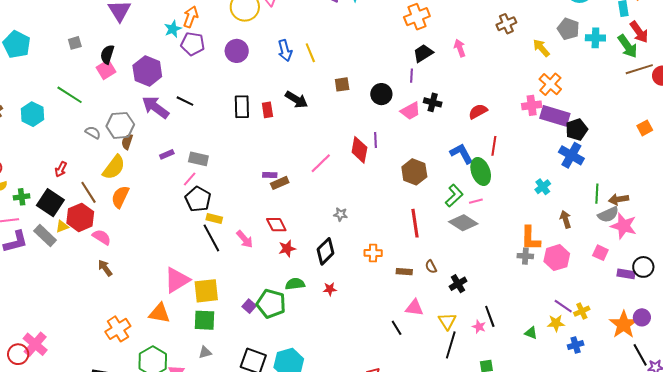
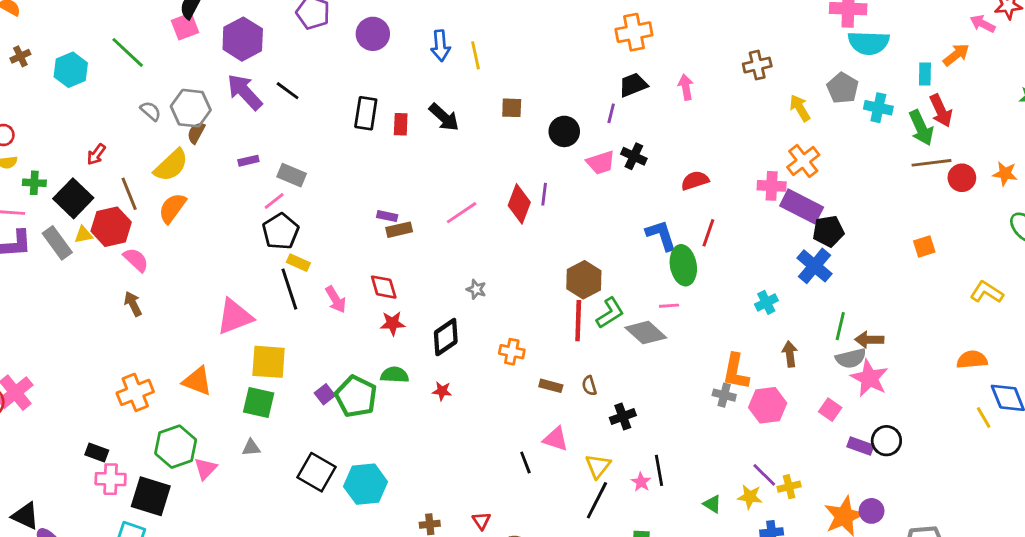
brown hexagon: (414, 172) -> (584, 280), moved
green L-shape: (454, 196) -> (610, 313), moved
pink triangle: (177, 280) -> (235, 317), moved

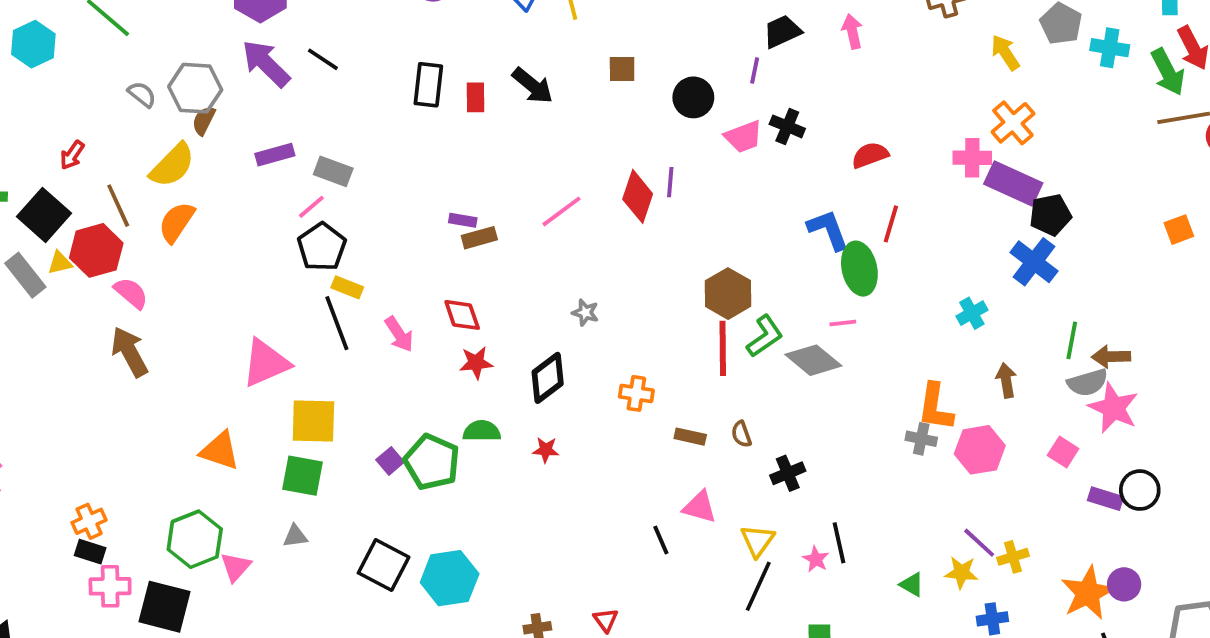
purple rectangle: (248, 161) -> (275, 155), size x1.4
brown arrow: (133, 304) -> (130, 352), size x1.5
orange cross: (135, 392) -> (89, 521), moved, size x0.7

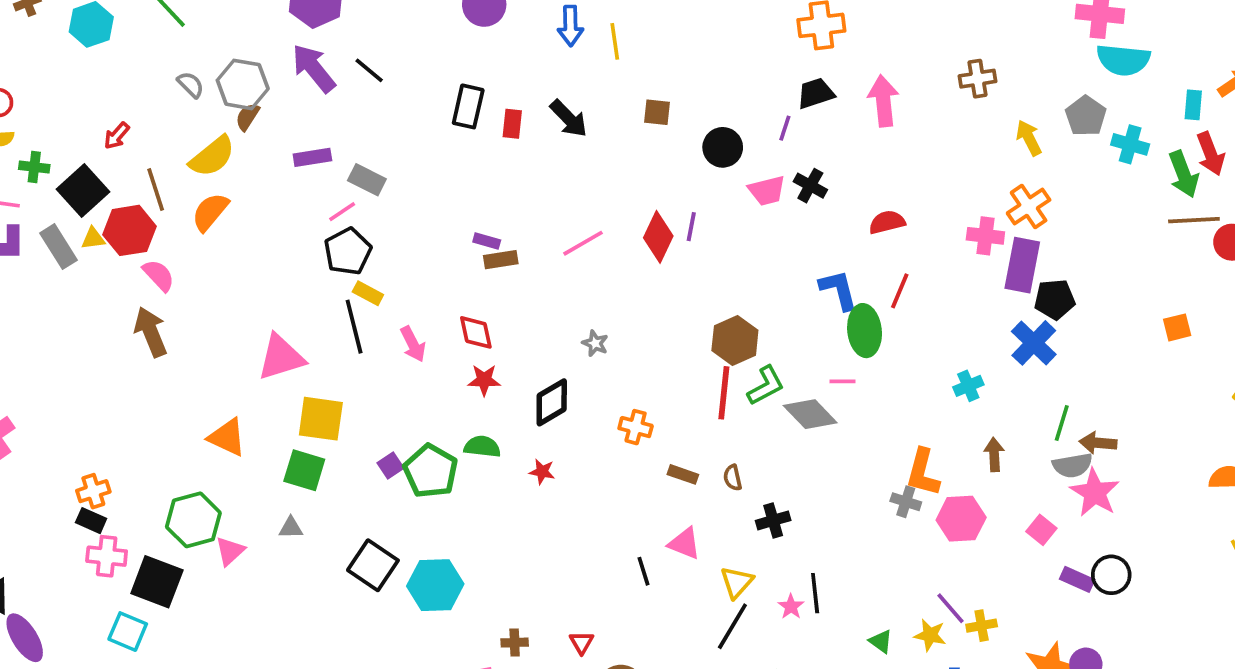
pink arrow: (852, 31) -> (883, 101), size x1.5
purple rectangle: (1013, 183) -> (1022, 265), turned 70

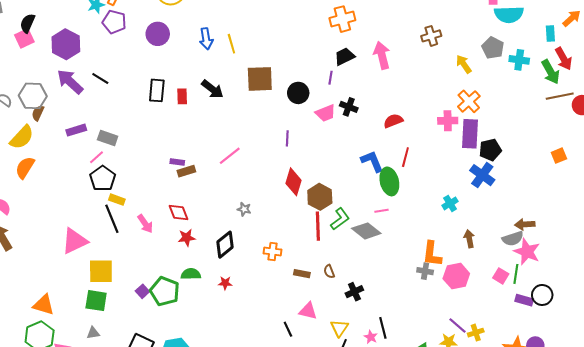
brown square: (657, 112) -> (260, 79), size x1.8
red diamond: (658, 237) -> (293, 182), moved
green line: (1062, 423) -> (516, 274), moved
orange triangle: (227, 437) -> (44, 305), moved

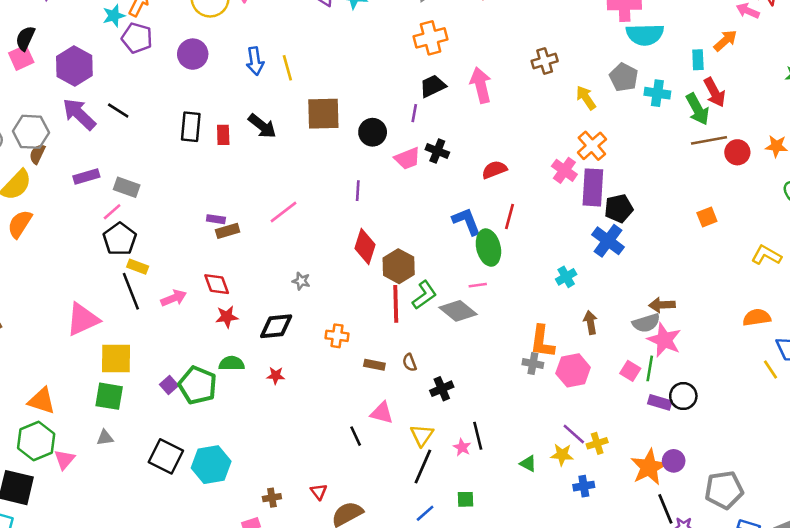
pink cross: (448, 121) -> (564, 170), turned 36
pink arrow: (145, 224) -> (174, 298), turned -78
black diamond: (225, 245) -> (276, 326), turned 32

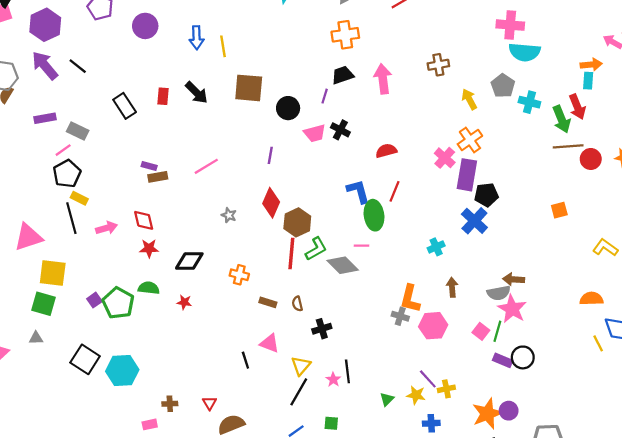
orange arrow: (725, 40) -> (591, 65), turned 30
cyan rectangle: (698, 60) -> (588, 81), moved
black rectangle: (191, 127) -> (125, 106), moved, turned -45
gray star: (301, 281) -> (229, 215), moved
green triangle: (528, 463) -> (387, 399), turned 40

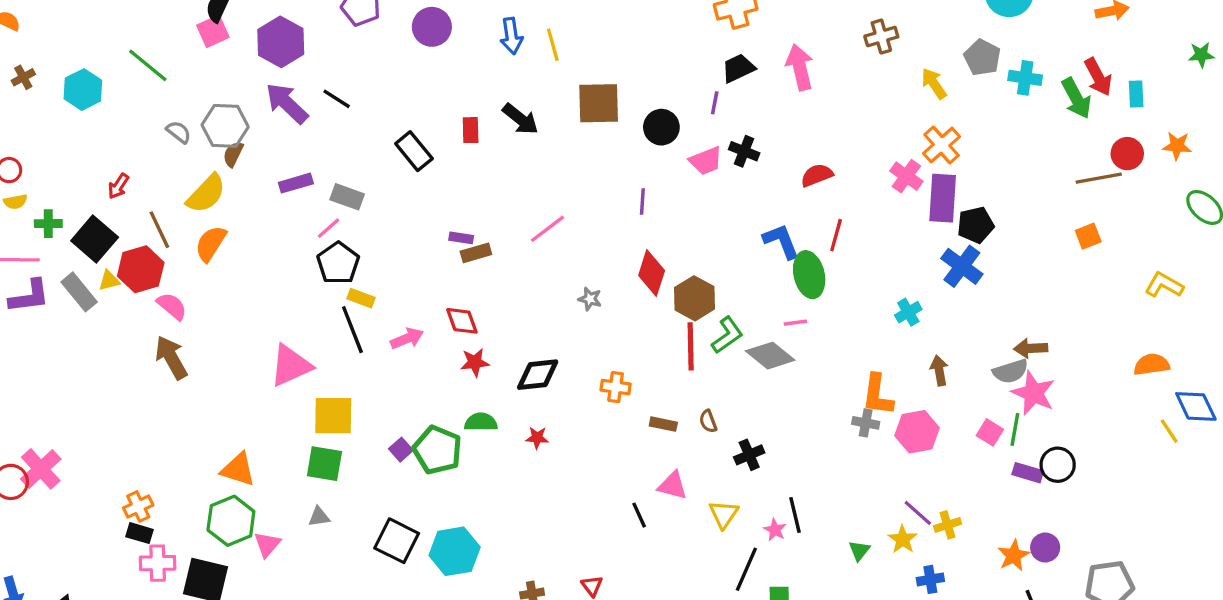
cyan rectangle: (588, 81) -> (1136, 94), moved
brown line: (568, 146) -> (1099, 178), moved
black line: (299, 392) -> (746, 569), moved
yellow star: (416, 395) -> (903, 539), turned 30
orange star: (487, 414) -> (1014, 555), size x0.7

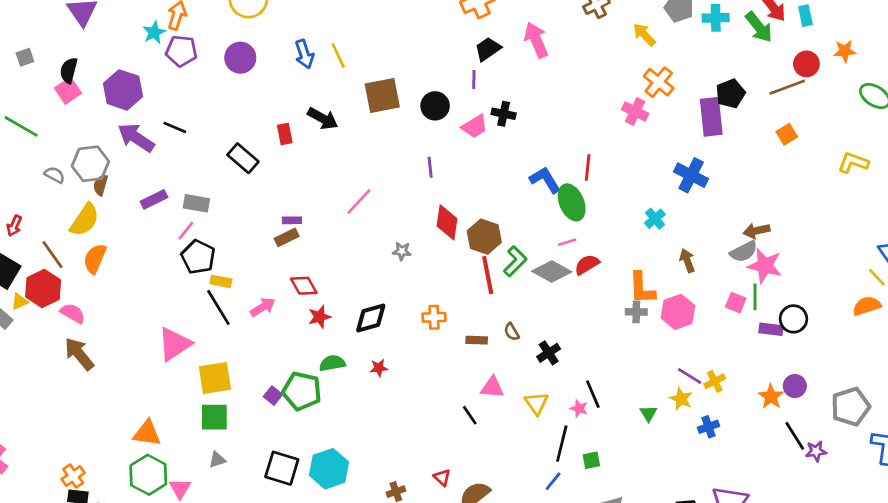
red semicircle: (817, 175) -> (587, 265), moved
purple rectangle: (943, 198) -> (711, 117), moved
black pentagon: (976, 225) -> (730, 94), moved
brown rectangle: (476, 253) -> (287, 237), moved
orange semicircle: (1152, 364) -> (867, 306), moved

